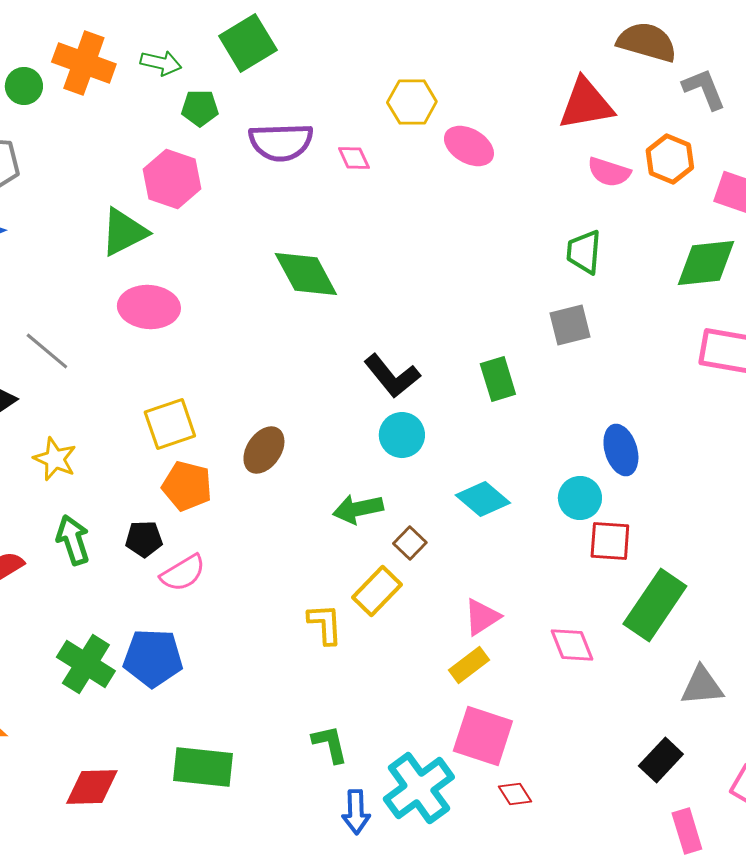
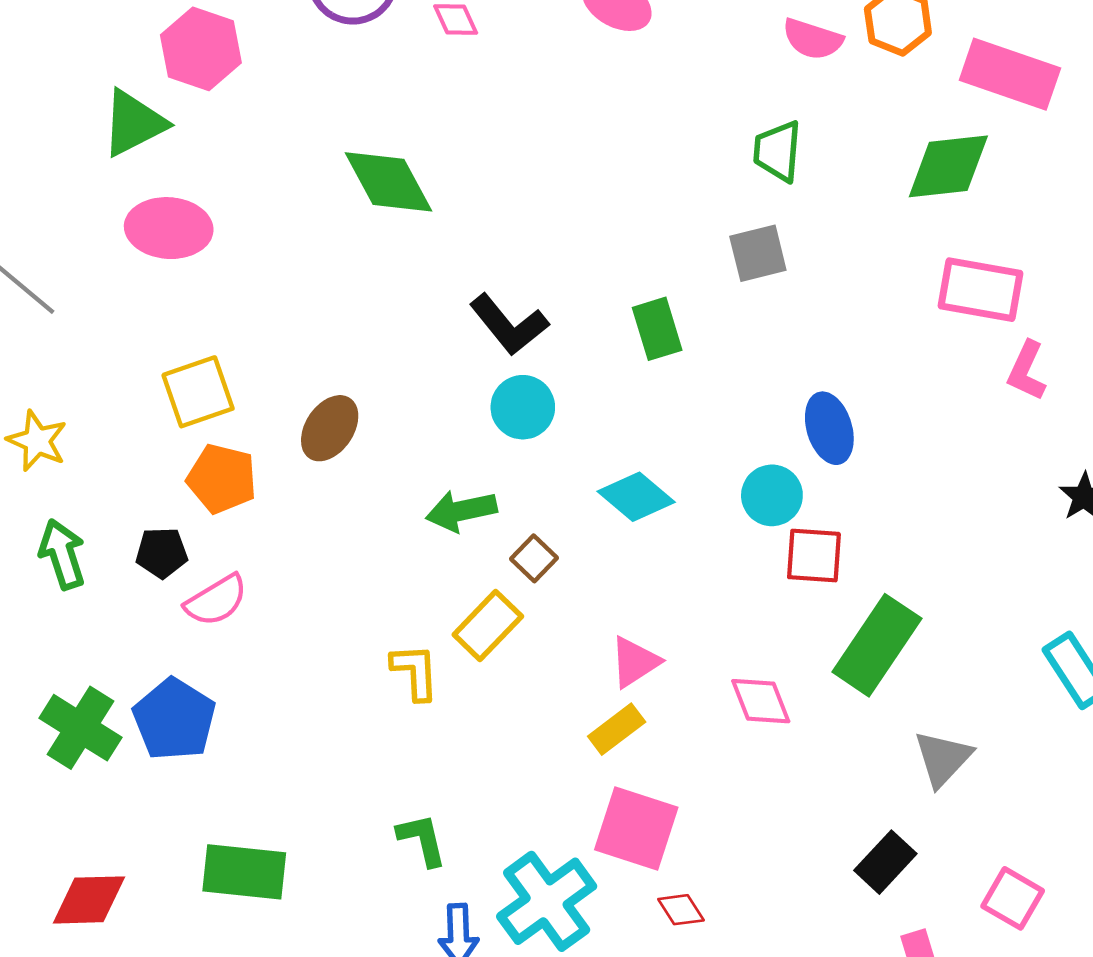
blue pentagon: (153, 658) -> (174, 719), turned 30
gray triangle: (702, 686) -> (943, 759), turned -42

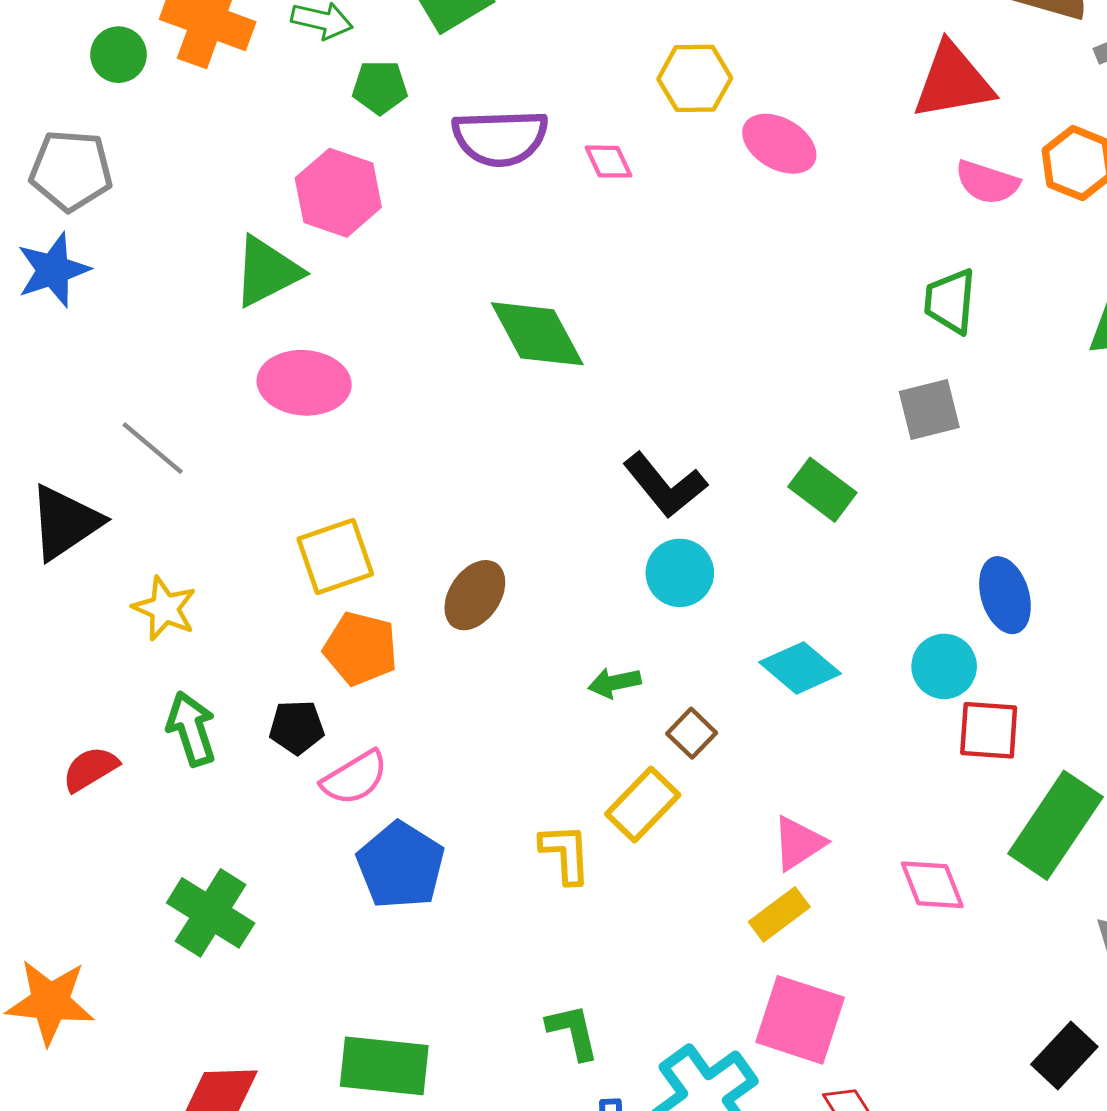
green rectangle: (657, 329) -> (822, 490), turned -36
green arrow: (461, 511) -> (614, 683), size x0.7
blue pentagon: (174, 719) -> (401, 865), moved

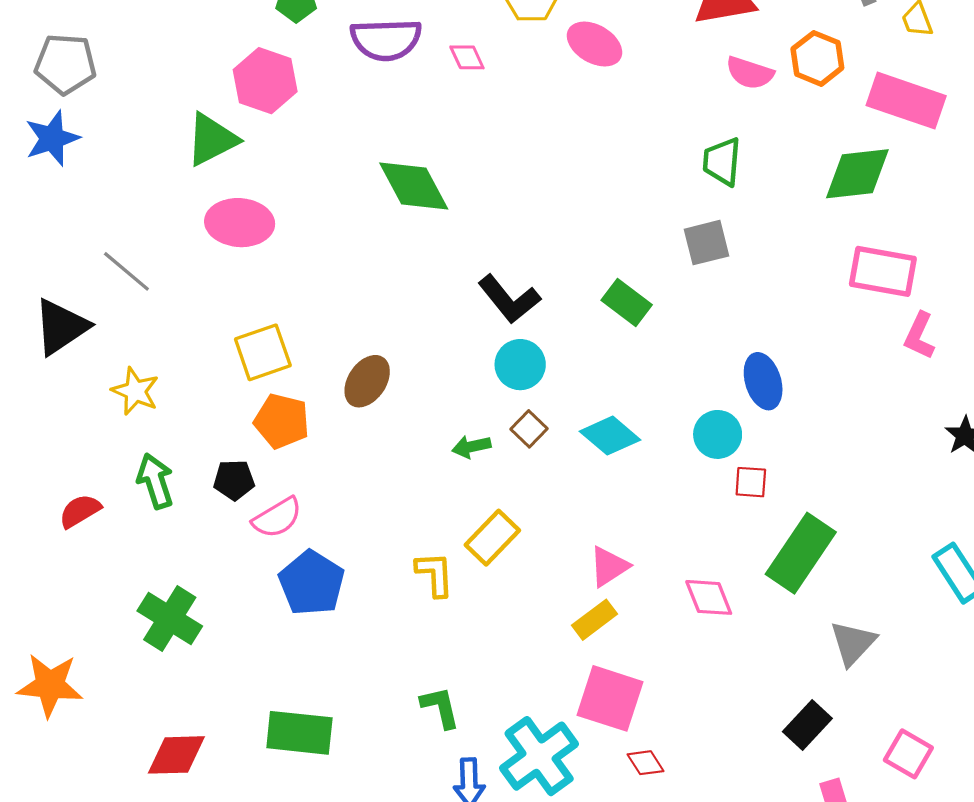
red square: (989, 730) -> (751, 482), size x0.7
brown square: (692, 733) -> (529, 429), moved

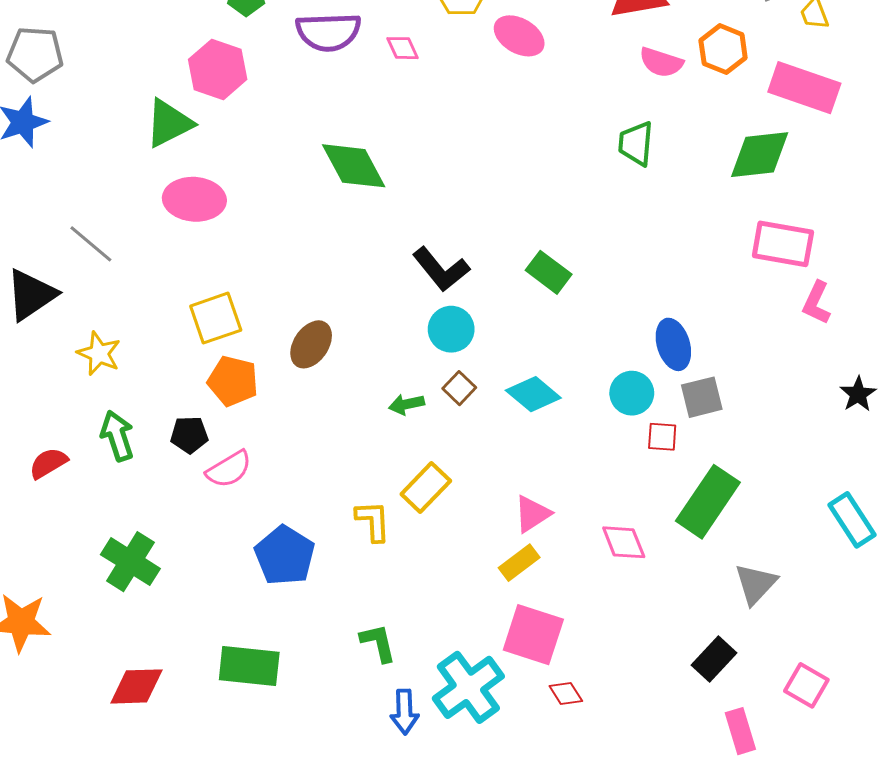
gray square: (707, 243) -> (702, 397), moved
blue pentagon: (312, 583) -> (285, 555), moved

